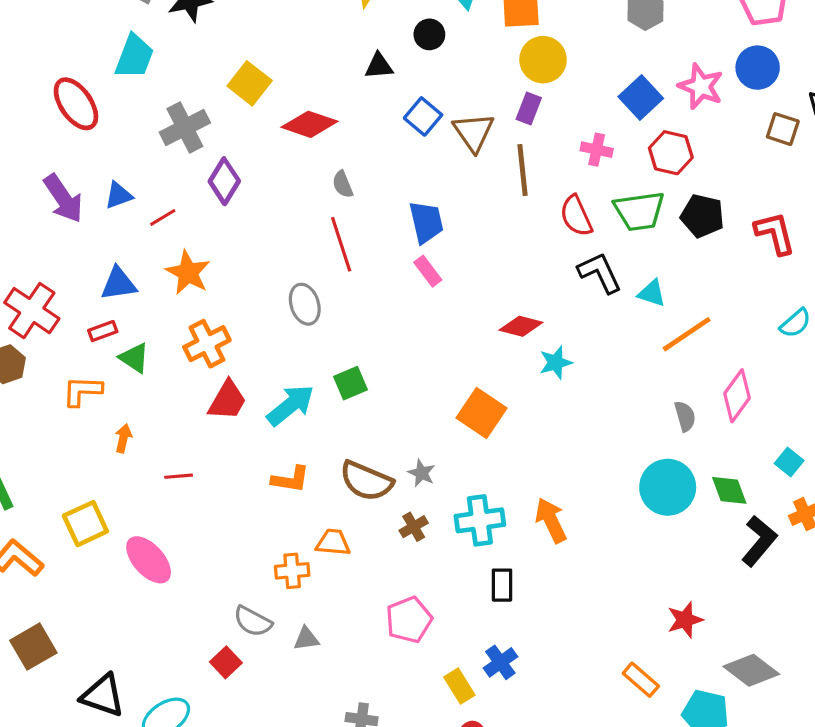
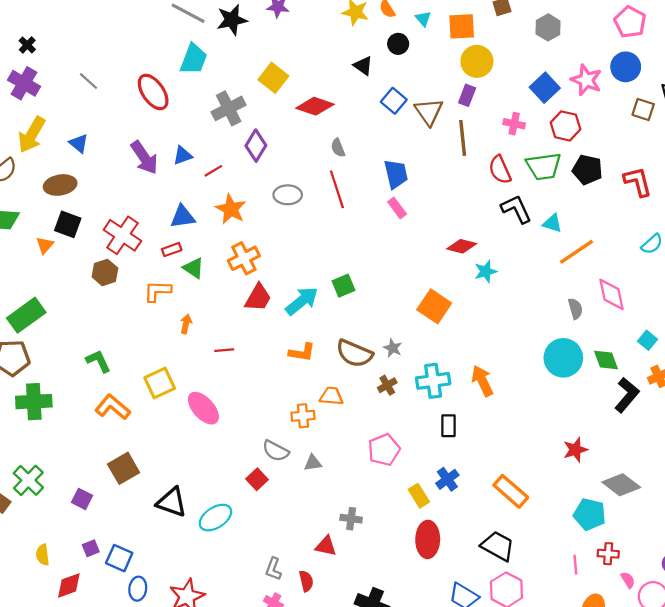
black triangle: (379, 66) -> (363, 66), turned 40
gray ellipse: (305, 304) -> (288, 195), moved, turned -72
pink diamond: (737, 396) -> (611, 294), turned -48
orange rectangle: (641, 680) -> (511, 491), moved, size x1.4

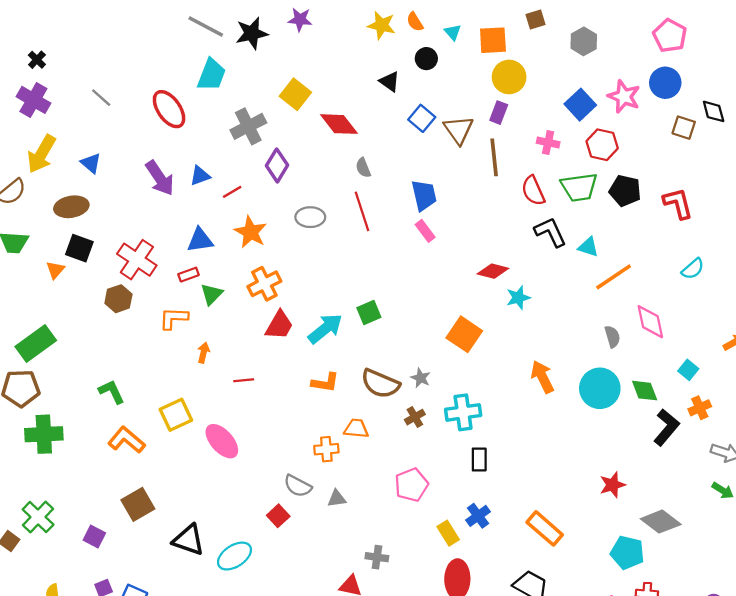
red diamond: (315, 106) -> (339, 124), turned 33
green triangle: (194, 268) -> (212, 294), turned 40
orange arrow: (482, 381) -> (542, 377), moved

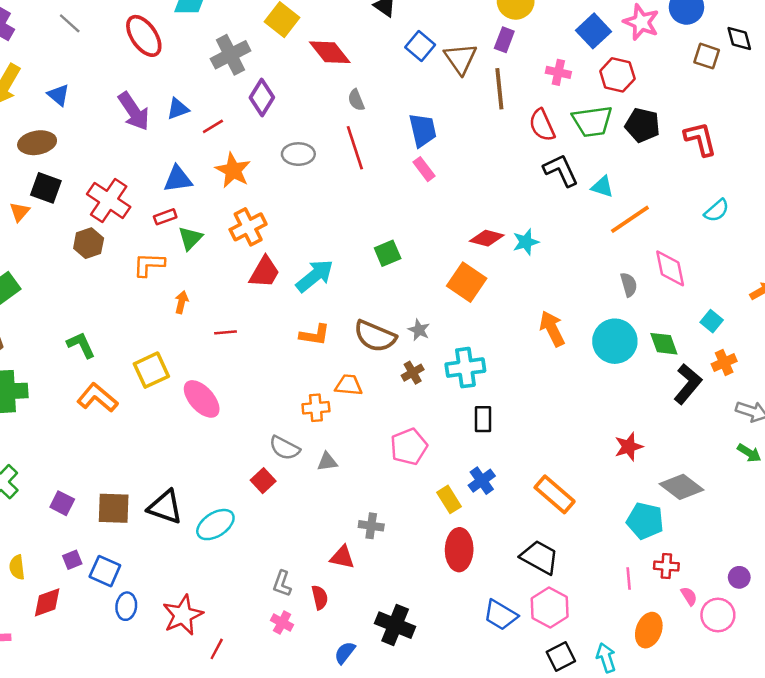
red diamond: (493, 271) -> (487, 238), moved
green square: (369, 312) -> (388, 253), moved
brown square: (138, 504) -> (114, 508), moved, turned 32

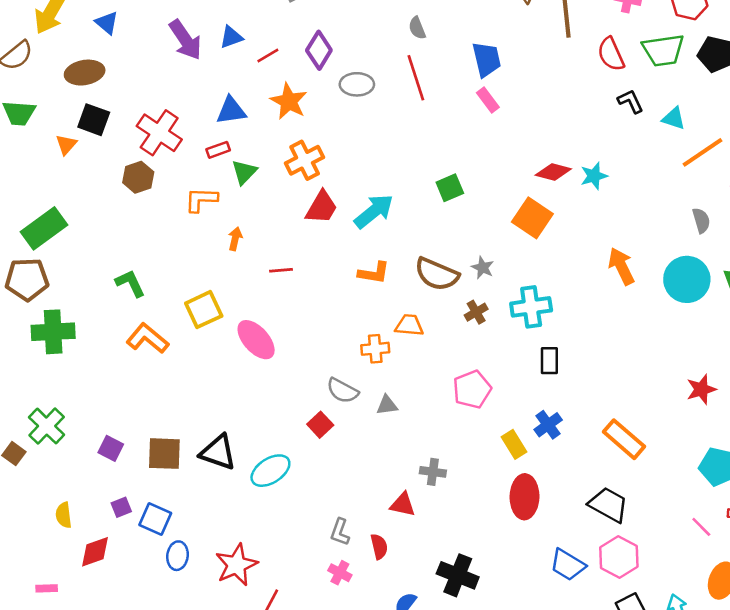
purple diamond: (262, 97) -> (319, 50), moved
black L-shape: (561, 170) -> (631, 101), size x0.7
pink line: (629, 579) -> (701, 527), turned -40

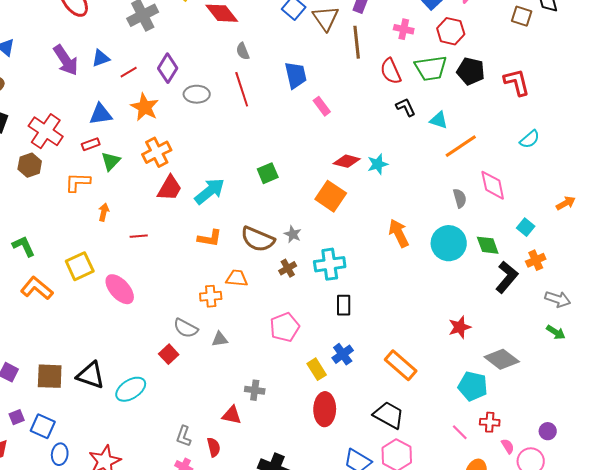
pink rectangle: (488, 100) -> (322, 106), moved

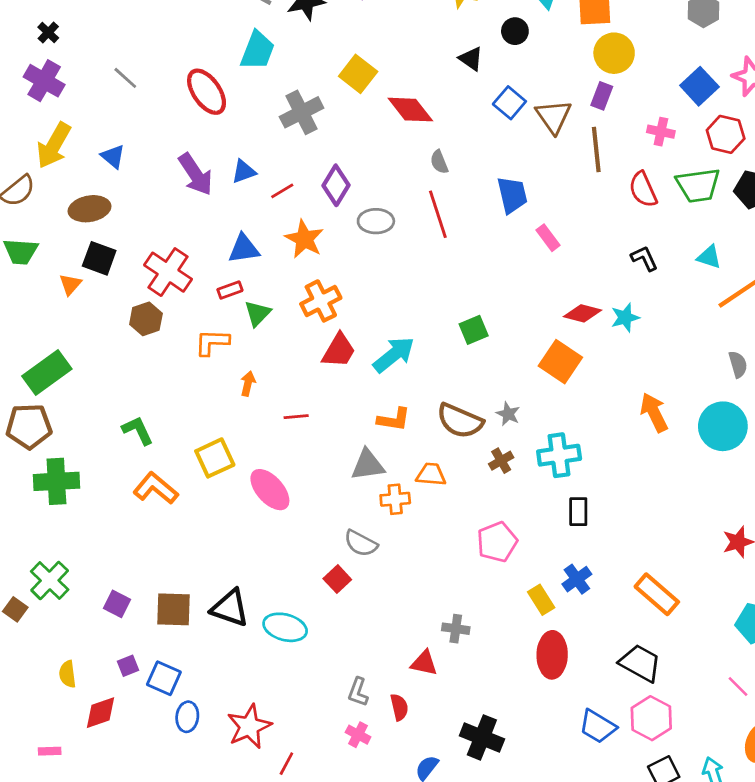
black L-shape: (406, 107) -> (644, 258), moved
gray triangle: (220, 339) -> (368, 465), moved, size x1.5
cyan ellipse: (131, 389) -> (285, 627), turned 48

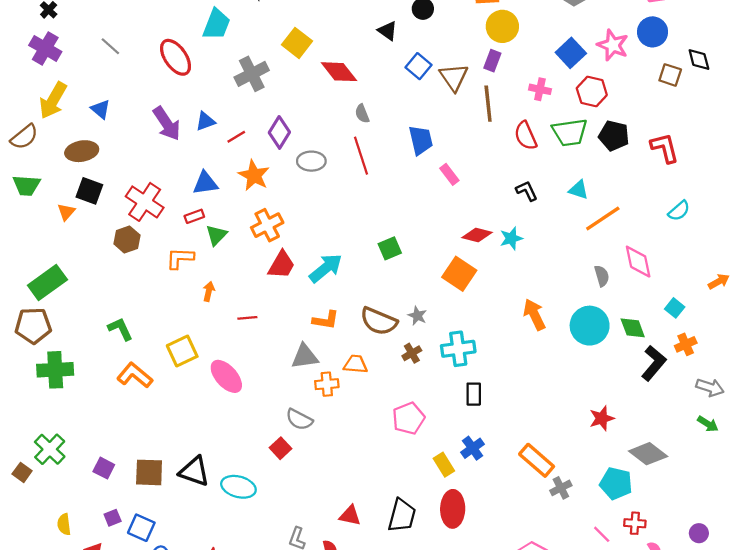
gray cross: (456, 629) -> (561, 488), moved, turned -35
black trapezoid: (640, 663) -> (402, 516), moved, turned 76

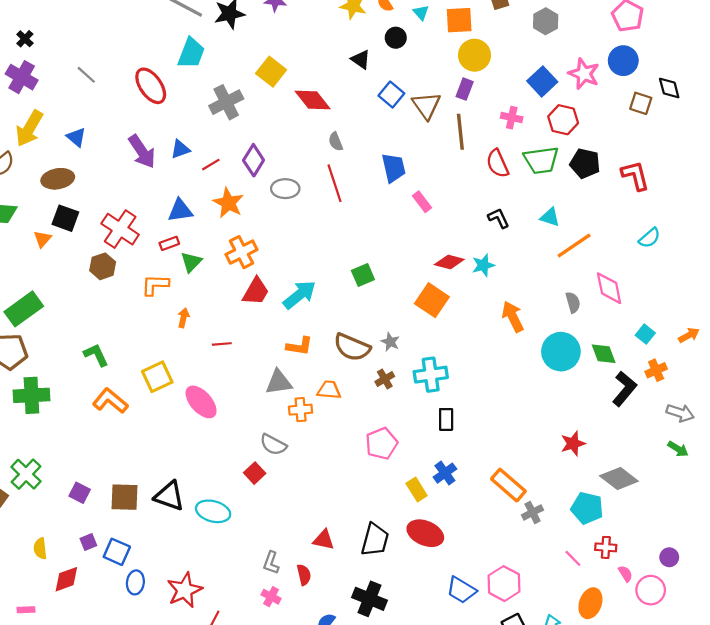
orange arrow: (719, 281) -> (689, 335), moved
orange arrow: (534, 315) -> (513, 317), moved
red ellipse: (453, 509) -> (425, 533), turned -68

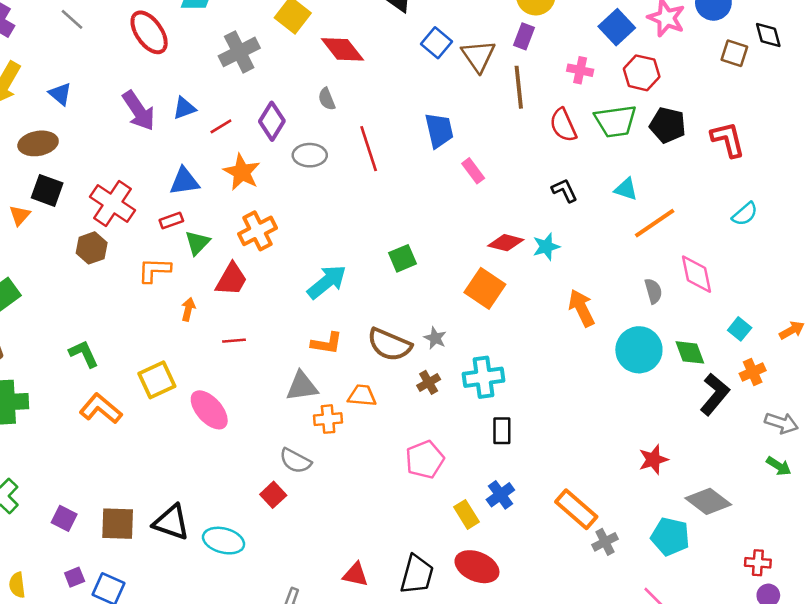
gray semicircle: (336, 142) -> (327, 99), moved
red trapezoid: (256, 291) -> (231, 279), moved
red cross: (606, 547) -> (758, 563), moved

